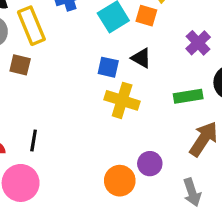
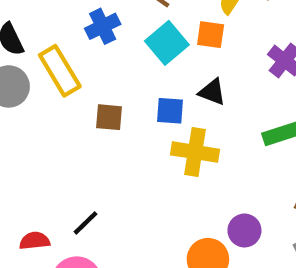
brown square: (20, 65) -> (109, 117), moved
black line: (34, 141) -> (85, 223), turned 45

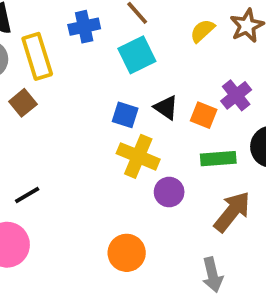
orange square: (211, 35) -> (204, 115), moved
brown square: (109, 117) -> (23, 103), moved, turned 32
purple circle: (244, 231) -> (169, 192), moved

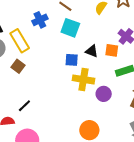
cyan square: (137, 55) -> (70, 28), turned -30
black line: (27, 195) -> (24, 106), moved

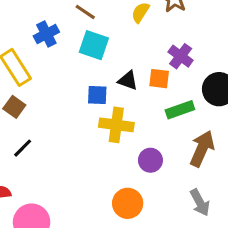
purple circle: (104, 94) -> (150, 160), moved
black line: (24, 106) -> (23, 148), moved

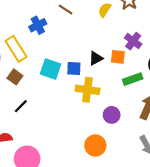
cyan square: (94, 45) -> (51, 69), moved
black triangle: (128, 80) -> (96, 58), turned -48

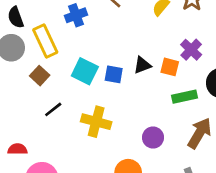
yellow cross: (87, 90) -> (96, 122), moved
black line: (21, 106) -> (53, 109), moved

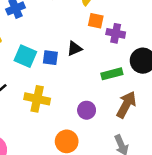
purple cross: (191, 50) -> (116, 33), turned -30
orange square: (170, 67) -> (96, 21), moved

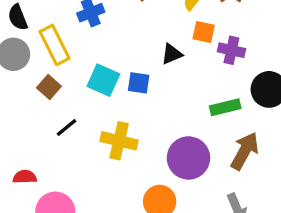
black triangle: (74, 49) -> (172, 54), moved
purple circle: (87, 110) -> (188, 158), size x1.6

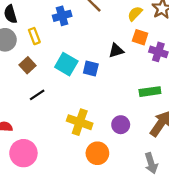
yellow rectangle: (55, 45) -> (34, 36), size x0.6
yellow cross: (119, 141) -> (80, 122), moved
purple circle: (188, 158) -> (121, 125), size x0.6

